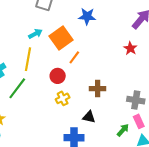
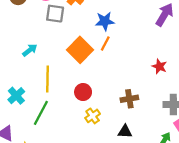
cyan arrow: (35, 34) -> (30, 50), moved
red star: (130, 48) -> (159, 66), moved
orange line: (74, 57) -> (105, 44), moved

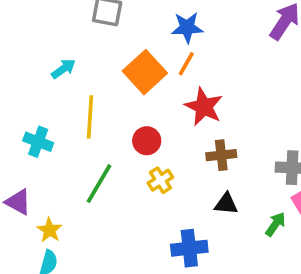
red star: (159, 66) -> (204, 107), moved, size x1.5
cyan cross: (16, 96) -> (38, 142), turned -30
green line: (41, 113) -> (99, 184), moved
black triangle: (125, 131) -> (226, 204), moved

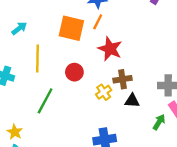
orange square: (145, 72) -> (71, 28), turned -32
yellow cross: (160, 180) -> (104, 92), moved
black triangle: (226, 204) -> (132, 101), moved

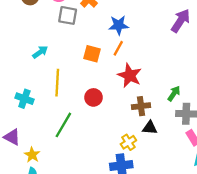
orange square: (71, 28) -> (92, 54), size x0.7
yellow cross: (104, 92) -> (128, 142), moved
green arrow: (159, 122) -> (174, 93), moved

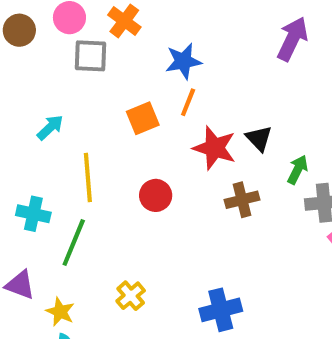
orange square: (92, 54) -> (143, 118), turned -30
green line: (63, 125) -> (74, 243), moved
black triangle: (150, 128) -> (259, 138), moved, turned 49
yellow cross: (128, 142) -> (131, 296), moved

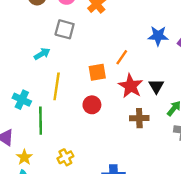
gray square: (90, 56) -> (65, 29), moved
blue star: (183, 61) -> (158, 36), moved
orange square: (143, 118) -> (97, 72), moved
green line: (74, 243) -> (41, 121), turned -36

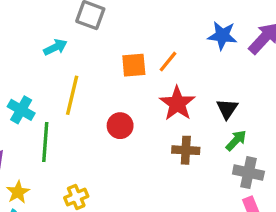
orange square: (97, 72) -> (134, 65), moved
black triangle: (156, 86) -> (227, 109), moved

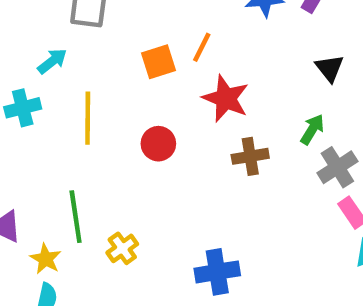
black triangle: (227, 109) -> (330, 68), moved
cyan cross: (21, 110) -> (23, 108), moved, turned -32
green line: (45, 142) -> (76, 217), moved
gray cross: (248, 173) -> (337, 167), turned -32

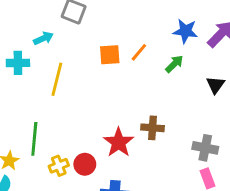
red star: (226, 98) -> (119, 142), moved
green arrow: (312, 129) -> (174, 64), moved
red circle: (158, 144) -> (85, 164), moved
gray cross: (337, 167) -> (205, 148), turned 30

